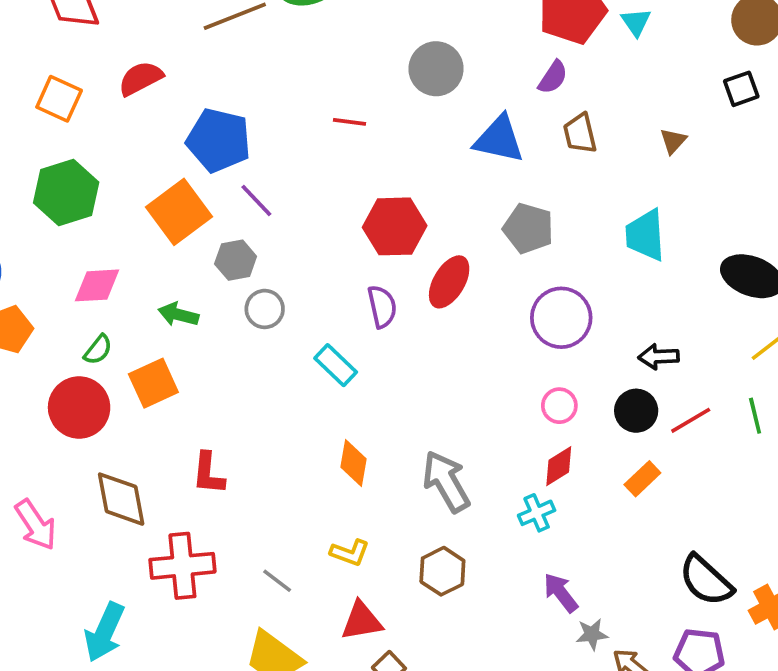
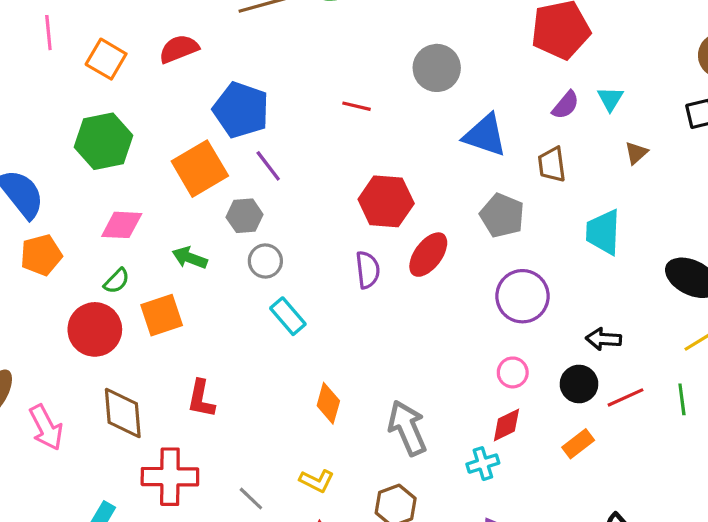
cyan triangle: (636, 22) -> (610, 99), moved
purple semicircle: (553, 77) -> (566, 105), moved
brown trapezoid: (580, 133) -> (552, 165), moved
cyan rectangle: (336, 365) -> (288, 316), moved

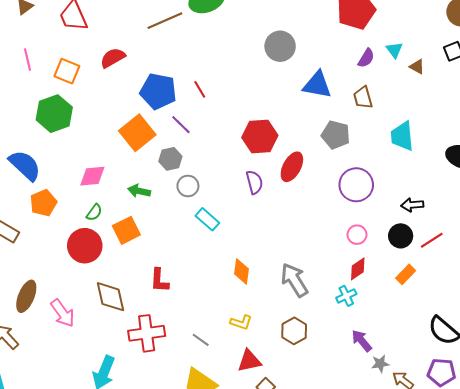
red line: (357, 106) -> (200, 89), moved, turned 54
green hexagon: (103, 141) -> (54, 114), moved
brown triangle: (636, 153) -> (417, 67), moved, turned -42

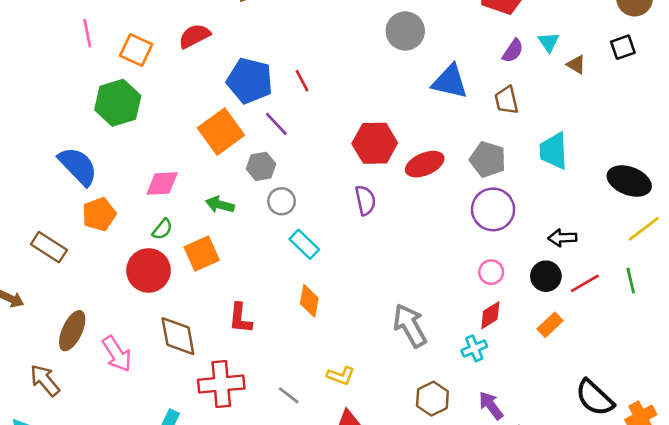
gray pentagon: (336, 135) -> (488, 159), moved
red ellipse: (292, 167) -> (425, 164), moved, turned 36
orange diamond: (241, 271) -> (309, 301), moved
brown hexagon: (294, 331) -> (432, 399), moved

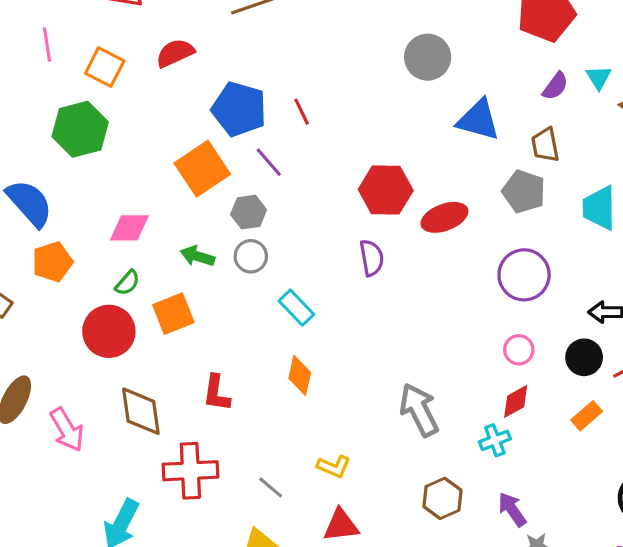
gray pentagon: (488, 159) -> (524, 192), moved
gray circle: (282, 201) -> (251, 256), moved

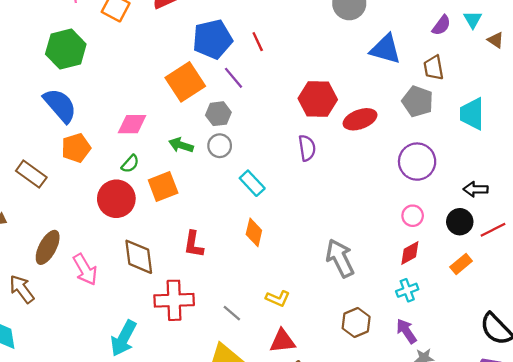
blue pentagon: (239, 109) -> (212, 39), turned -30
green hexagon: (80, 129) -> (66, 49), moved
cyan cross: (495, 440) -> (407, 290), moved

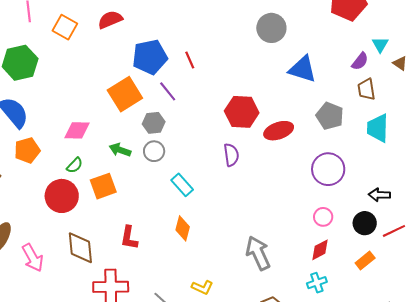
purple semicircle: (441, 25) -> (360, 61), moved
brown trapezoid: (434, 68) -> (366, 89), moved

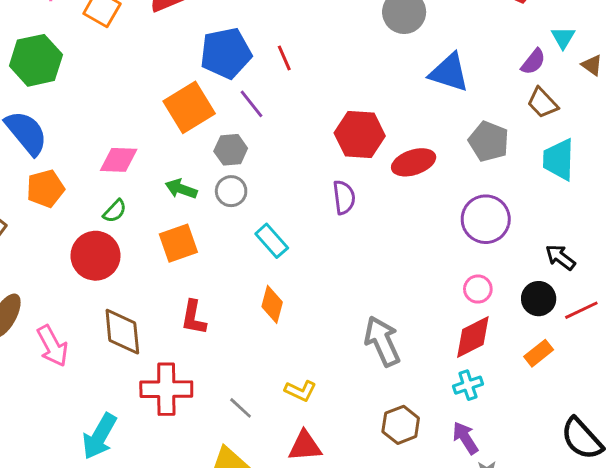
brown trapezoid: (366, 89) -> (543, 103), turned -35
orange square: (103, 186) -> (178, 243), moved
black arrow: (379, 195) -> (560, 257), turned 35
red diamond: (320, 250) -> (473, 337), size x1.4

